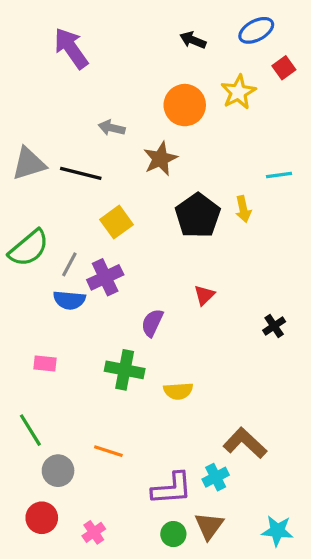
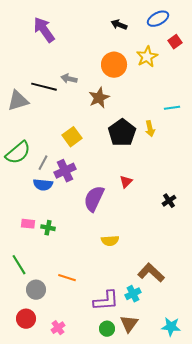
black line: (81, 173) -> (44, 87), moved
purple semicircle: (152, 323) -> (94, 199), size x1.5
green cross: (125, 370) -> (48, 228), moved, size x0.6

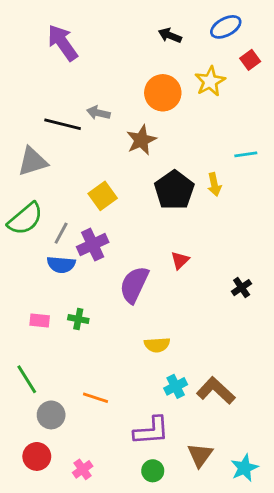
gray triangle: (18, 101) -> (32, 162), moved
green cross: (48, 228) -> (78, 319), moved
cyan cross: (133, 294) -> (176, 386), moved
brown triangle: (129, 324) -> (200, 455), moved
cyan star: (171, 327) -> (244, 468), turned -30

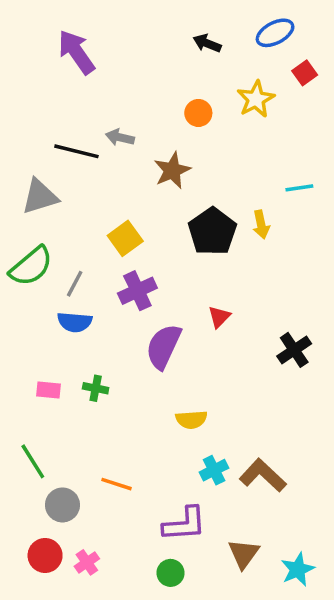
orange circle: (163, 93) -> (198, 113), size x0.6
purple cross: (93, 245) -> (137, 291), moved
black cross: (242, 288) -> (294, 350), size x1.4
pink cross: (83, 469) -> (87, 562), moved
green circle: (153, 471) -> (170, 573), moved

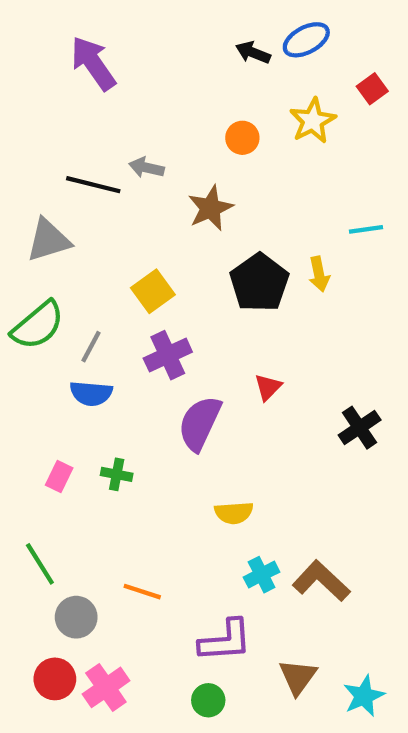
blue ellipse: (275, 33) -> (306, 40), moved
pink rectangle: (49, 390) -> (59, 477), turned -70
pink cross: (87, 562) -> (106, 687), size x1.5

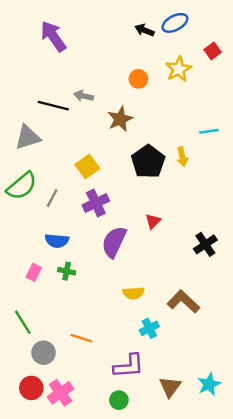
blue semicircle: (91, 393) -> (57, 241), moved
brown L-shape: (321, 581) -> (183, 302), moved
cyan star: (364, 696) -> (209, 384), moved

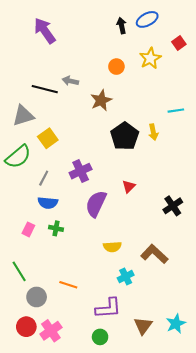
black arrow: (144, 30) -> (122, 26), turned 56
yellow square: (87, 166) -> (48, 138), moved
gray line: (52, 198) -> (44, 178), moved

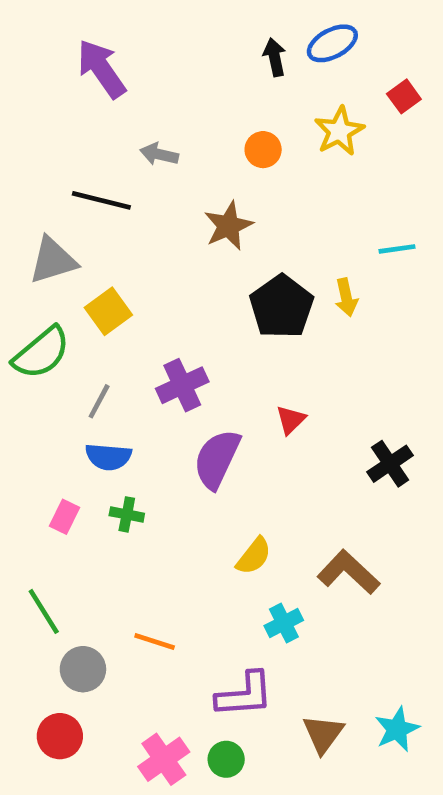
gray arrow: (70, 81) -> (159, 154), moved
yellow semicircle: (112, 247) -> (254, 556), turned -48
pink cross: (51, 331) -> (164, 759), moved

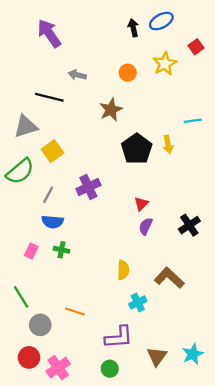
purple semicircle: (217, 459) -> (146, 226), moved, size x0.6
yellow semicircle: (254, 556) -> (123, 270), turned -36
pink cross: (164, 759) -> (58, 368), moved

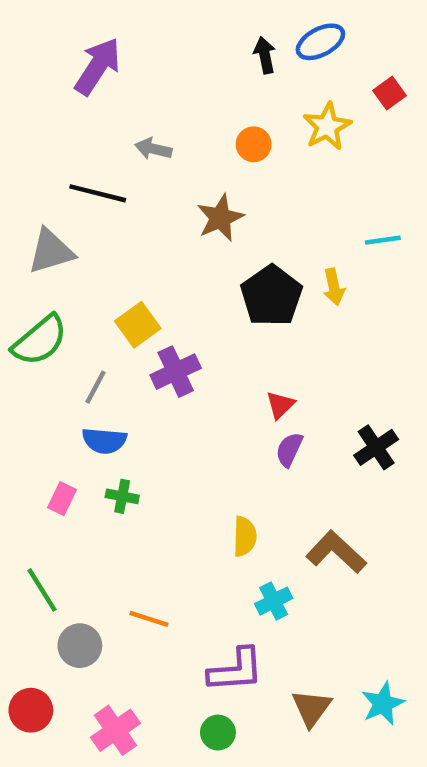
purple arrow: (49, 33) -> (98, 66), turned 68
yellow square: (53, 151) -> (138, 325), moved
red circle: (29, 357) -> (31, 710), moved

